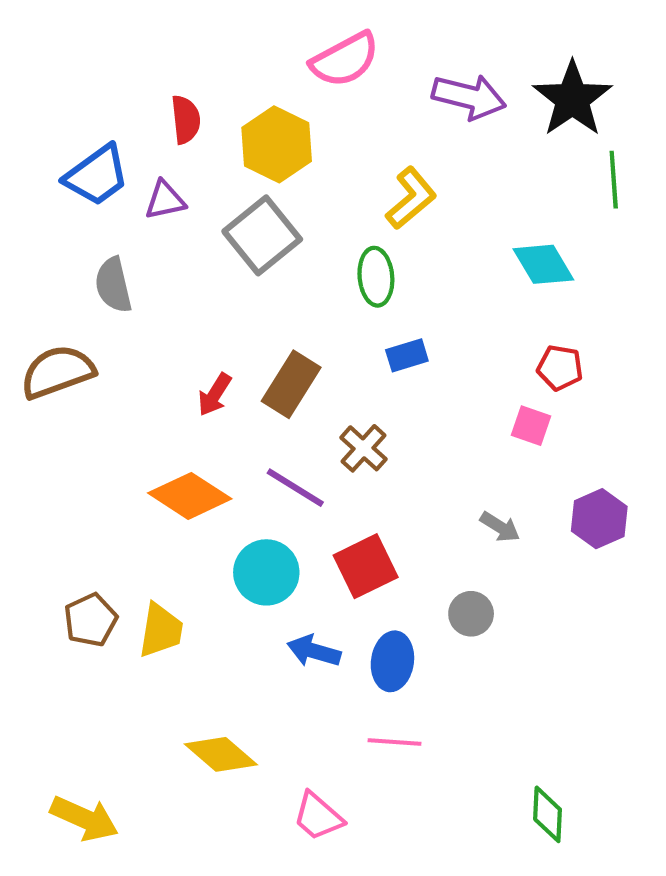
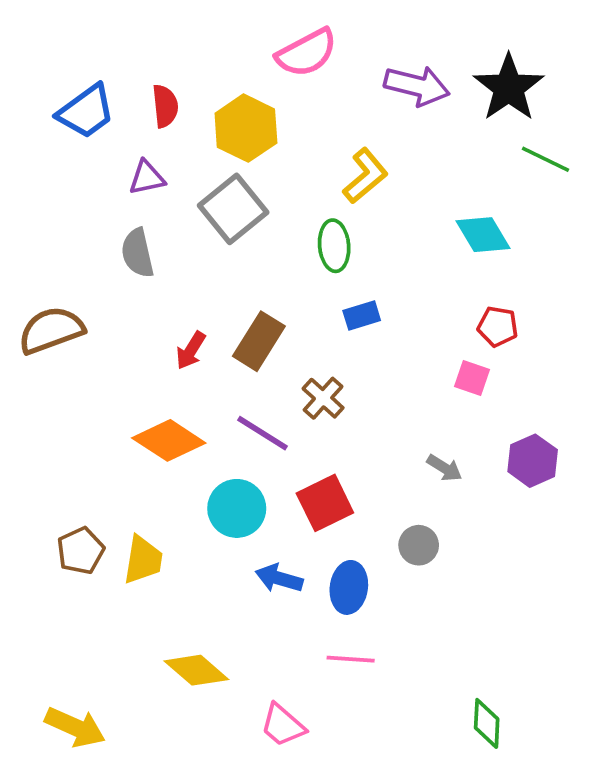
blue trapezoid: (97, 175) -> (86, 112), moved
green line: (614, 180) -> (545, 159), turned -60
gray semicircle: (113, 285) -> (138, 253), moved

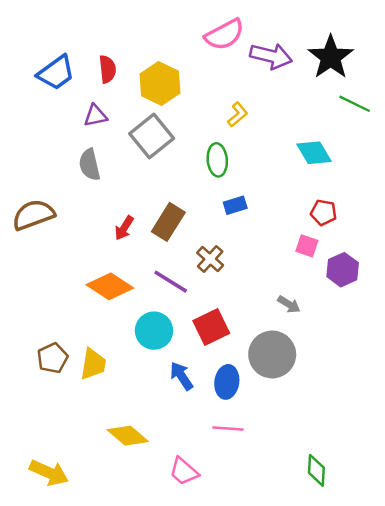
pink semicircle: (307, 53) -> (224, 35), moved
yellow L-shape: (365, 176) -> (238, 115), size x0.7
purple hexagon: (533, 461) -> (343, 270), moved
gray circle: (419, 545) -> (272, 354), size x1.8
blue arrow: (279, 578) -> (181, 376), turned 40

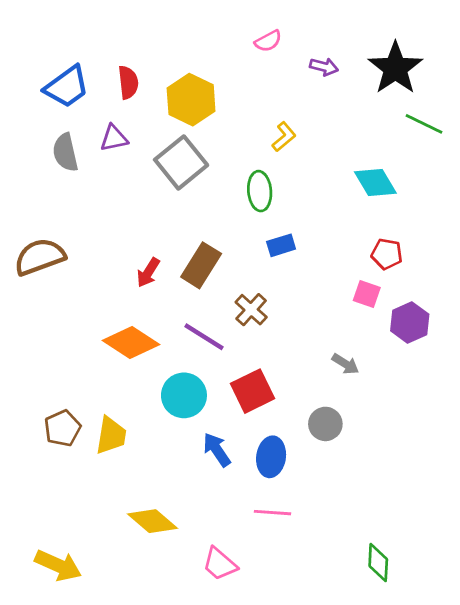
pink semicircle: (224, 35) -> (268, 41), size x0.6
purple arrow: (271, 56) -> (324, 67), size x0.6
gray semicircle: (90, 165) -> (65, 152), moved
gray circle: (272, 354) -> (325, 424), size x0.6

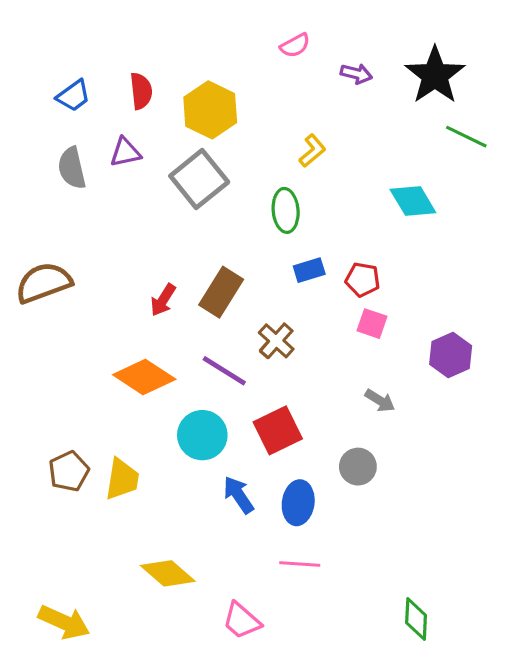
blue trapezoid: (67, 87) -> (73, 96), size x0.7
red pentagon: (387, 254) -> (363, 280), moved
pink square: (367, 294) -> (372, 324), moved

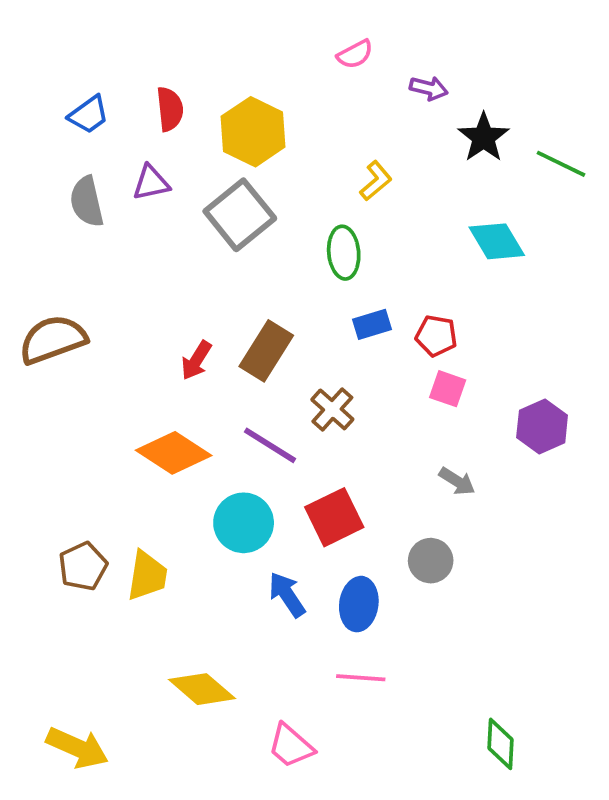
black star: (435, 75) -> (484, 137), moved, size x0.7

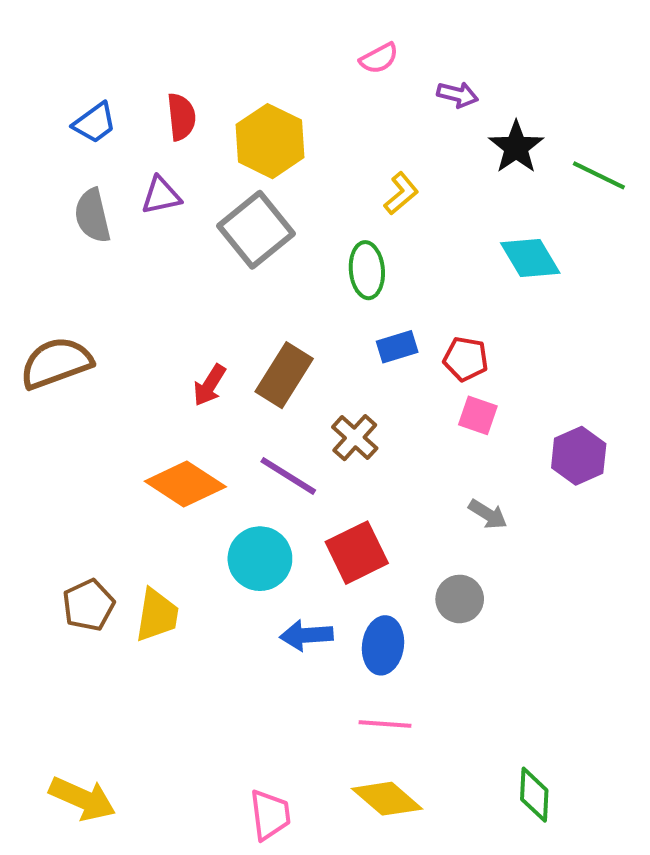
blue arrow: (287, 595) -> (306, 635), turned -60
yellow diamond: (202, 689) -> (387, 799), moved
pink trapezoid: (291, 746) -> (270, 815), moved, turned -138

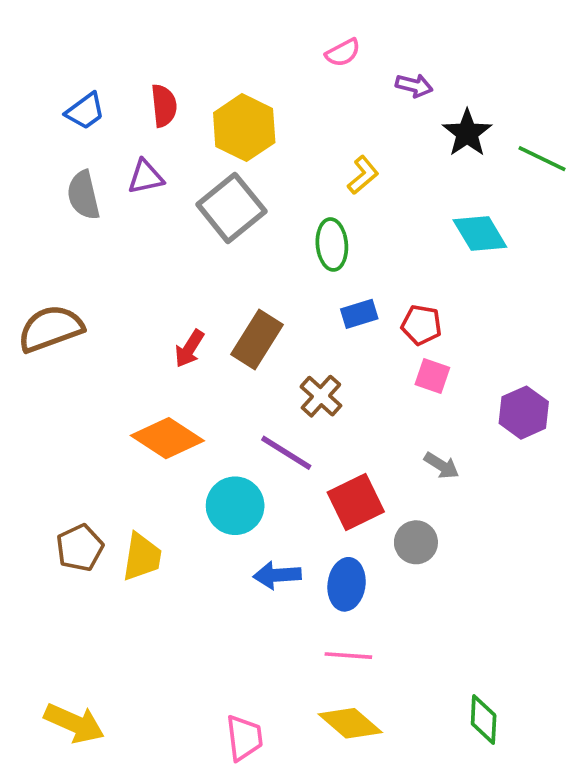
purple line: (288, 476) -> (286, 453), moved
red square: (357, 553) -> (356, 502), moved

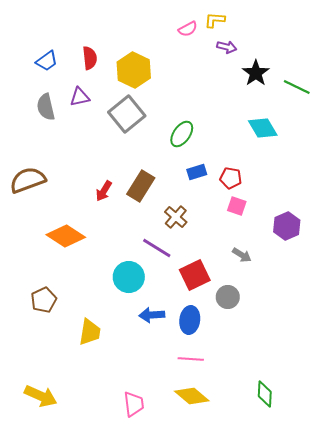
yellow L-shape: (363, 175) -> (215, 20), moved, turned -135
green ellipse: (332, 244) -> (182, 134), turned 40
orange diamond: (167, 438) -> (66, 236), moved
yellow trapezoid: (142, 557) -> (90, 332), moved

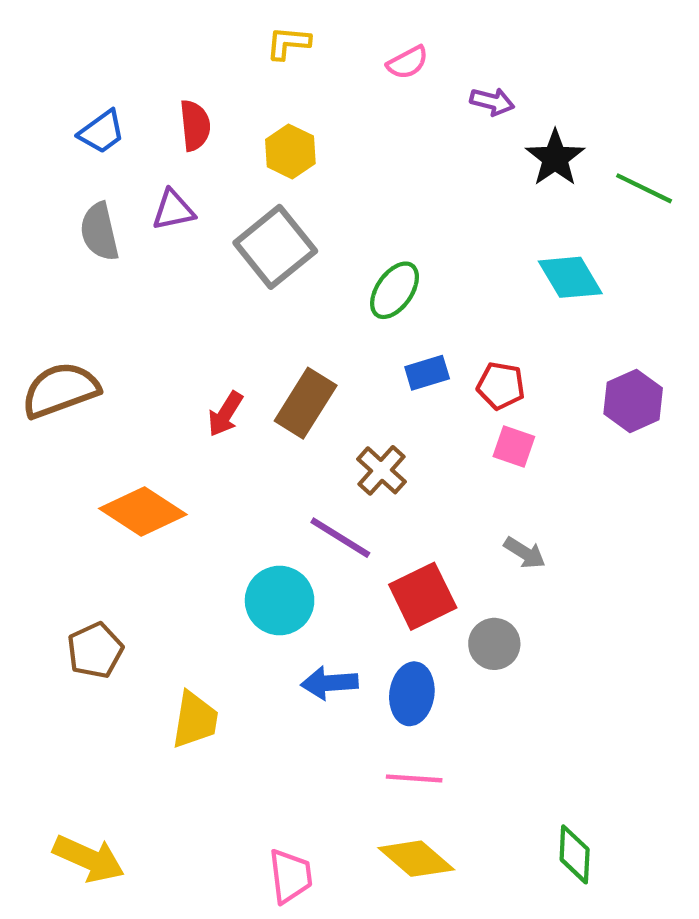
yellow L-shape: (215, 20) -> (288, 43), moved
yellow hexagon: (134, 70) -> (290, 151), size x0.7
purple hexagon: (287, 226) -> (633, 401), moved

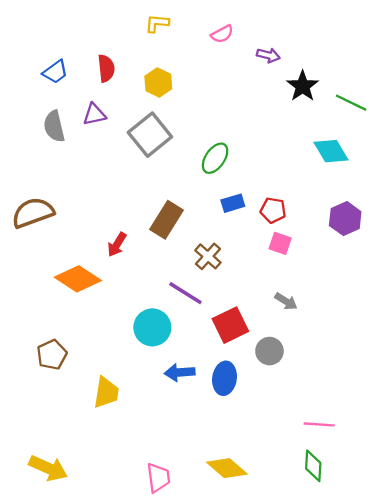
cyan diamond: (570, 277) -> (331, 151), moved
red arrow: (225, 414) -> (117, 245), moved
pink line: (414, 778) -> (319, 424), moved

